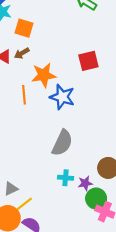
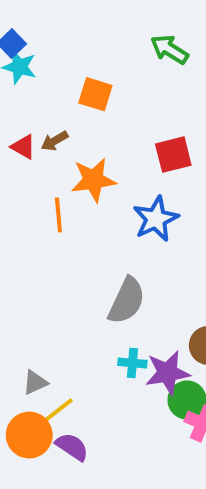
orange square: (24, 28) -> (95, 94), moved
blue star: (62, 97) -> (156, 219), moved, turned 30
purple star: (85, 183) -> (168, 373), size x1.6

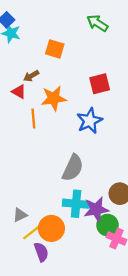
red triangle: (23, 147) -> (19, 92), moved
cyan cross: (132, 363) -> (76, 204), size x1.6
orange circle: (29, 435) -> (51, 228), moved
purple semicircle: (72, 447) -> (41, 252), turned 36

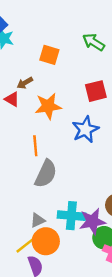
green arrow: (97, 23) -> (94, 42), moved
orange line: (33, 118) -> (35, 146), moved
gray semicircle: (73, 168) -> (46, 174), moved
gray triangle: (20, 215) -> (38, 220), moved

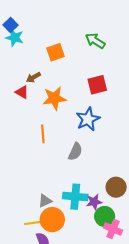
orange square: (49, 55) -> (55, 52), turned -36
gray semicircle: (46, 174) -> (75, 152), moved, size x0.7
purple star: (92, 221) -> (94, 202), size x0.7
yellow line: (26, 245) -> (35, 223), turned 30

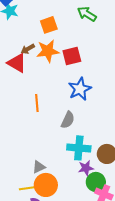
red square: (97, 85) -> (72, 56), moved
red triangle: (22, 92) -> (17, 63), size x1.5
orange star: (54, 98) -> (48, 51), moved
cyan cross: (75, 197) -> (79, 148), moved

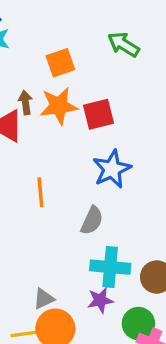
brown arrow: (28, 49) -> (25, 103), turned 112
purple star: (86, 168) -> (100, 300), moved

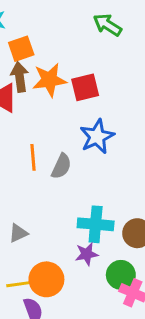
orange square: (60, 63) -> (21, 49), moved
brown arrow: (25, 103) -> (20, 77), size x1.4
gray semicircle: (92, 221) -> (61, 166), moved
gray triangle: (44, 299) -> (18, 233), moved

